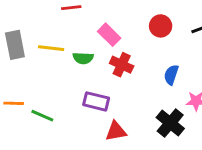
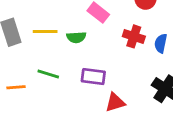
red cross: (122, 65) -> (134, 36), moved
green line: (42, 116) -> (48, 74), moved

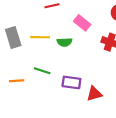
purple rectangle: (93, 77) -> (71, 82), moved

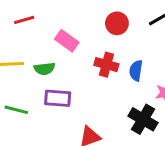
purple rectangle: (71, 82) -> (58, 98), moved

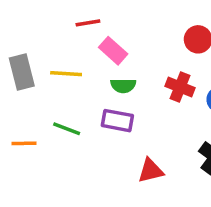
pink rectangle: (67, 41) -> (113, 51), moved
green semicircle: (44, 69) -> (123, 86), moved

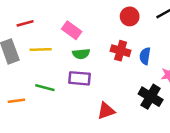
red line: (88, 23) -> (25, 23), moved

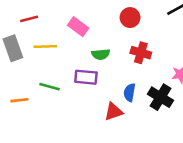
red circle: (130, 16) -> (130, 18), moved
red cross: (121, 51) -> (141, 53), moved
green semicircle: (81, 54) -> (101, 54), moved
blue semicircle: (145, 56) -> (130, 93), moved

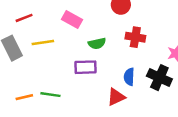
green line: (49, 87) -> (50, 95), moved

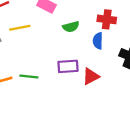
purple rectangle: (85, 67) -> (68, 66), moved
blue semicircle: (129, 77) -> (98, 41), moved

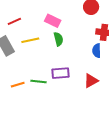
green semicircle: (71, 27) -> (58, 39), moved, turned -88
purple rectangle: (68, 66) -> (61, 73), moved

